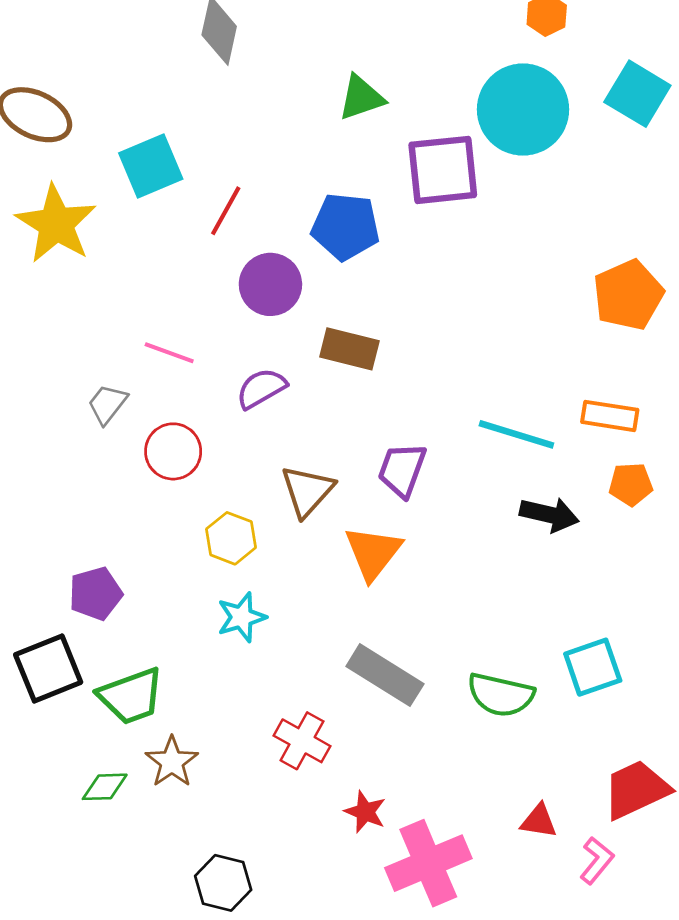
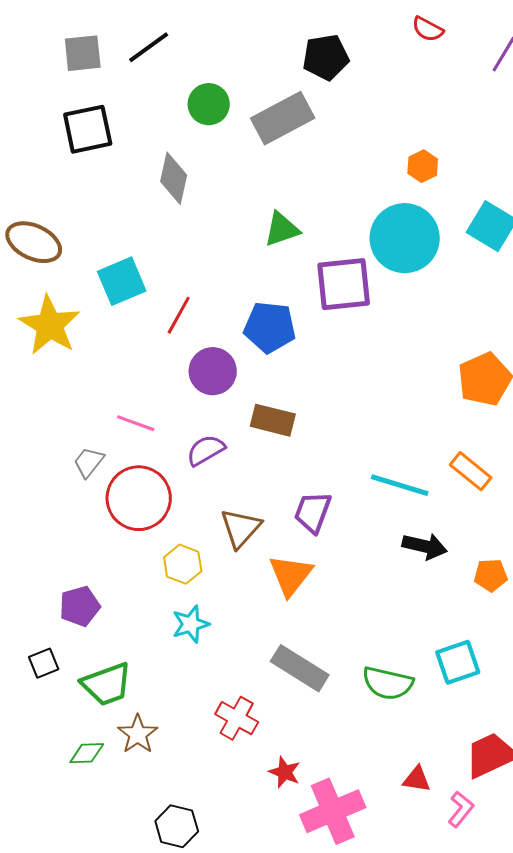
orange rectangle: (610, 416) -> (471, 471), turned 30
red circle: (173, 451) -> (139, 498), size x1.5
orange pentagon: (631, 484) -> (491, 575), moved
black square: (48, 668) -> (44, 663), size x0.6

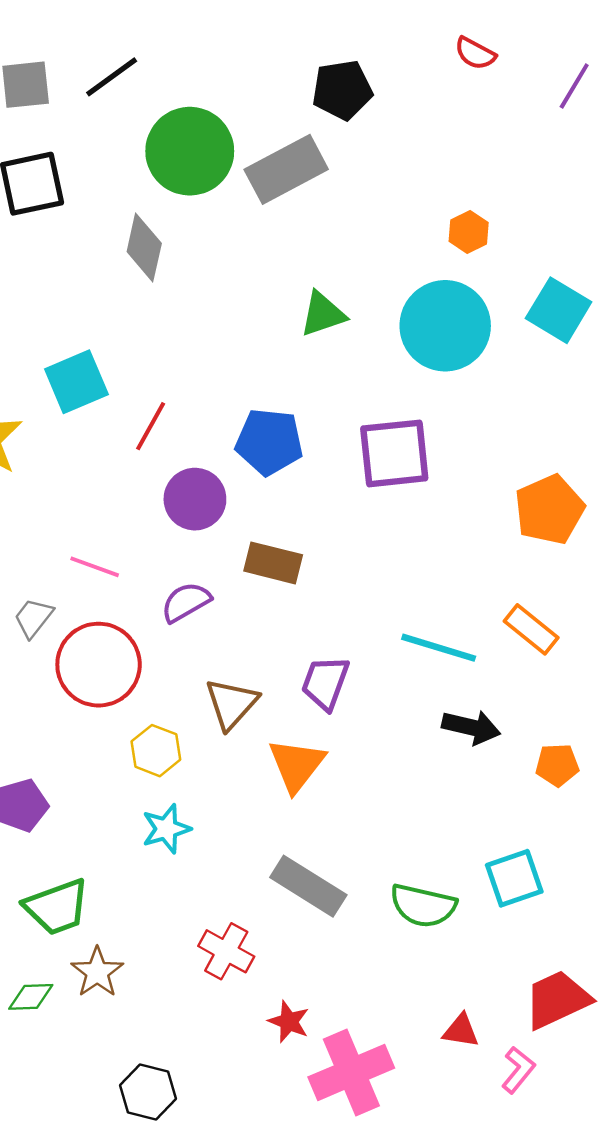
green circle: (209, 104) -> (190, 151), size x1.6
green triangle: (282, 229) -> (323, 314), moved
purple square: (344, 284) -> (394, 453), moved

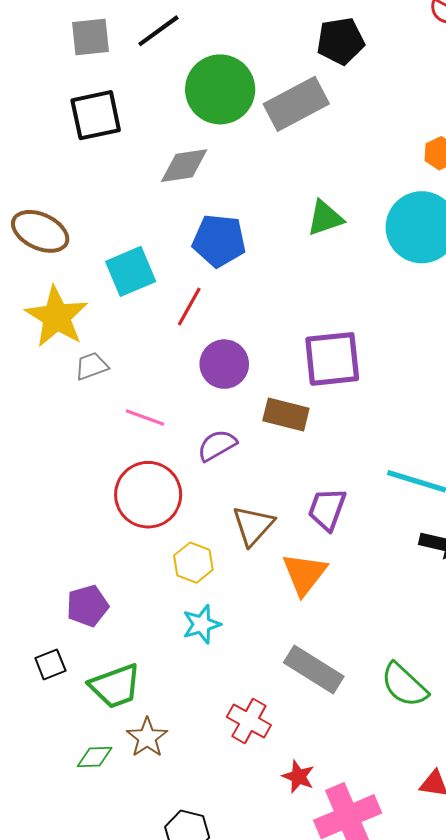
gray diamond: (144, 248) -> (184, 166), turned 69
blue pentagon: (269, 442) -> (219, 241), moved
purple square: (394, 453) -> (332, 359), moved
gray trapezoid: (33, 618) -> (92, 366), moved, turned 32
green semicircle: (423, 906) -> (404, 685), turned 30

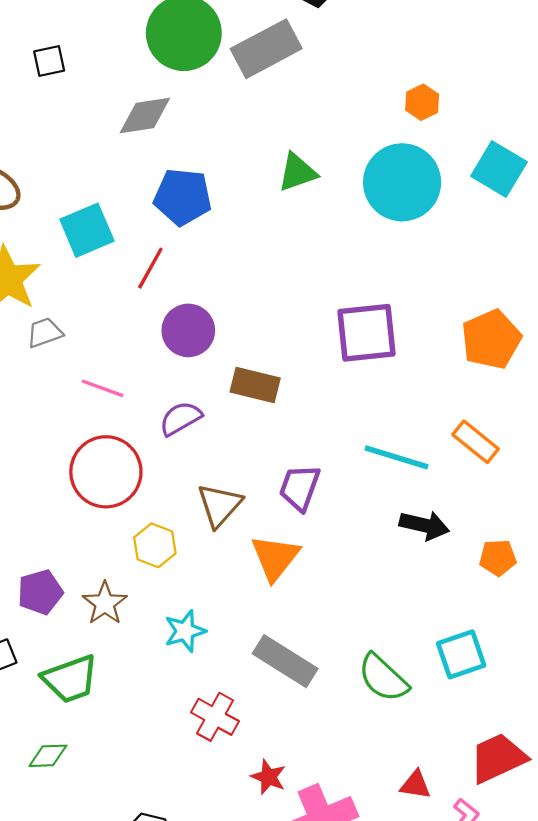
black square: (96, 115) -> (49, 61), size x0.6
purple square: (332, 359) -> (366, 333), moved
cyan star: (202, 624) -> (185, 631), moved
brown star: (147, 737) -> (105, 603), moved

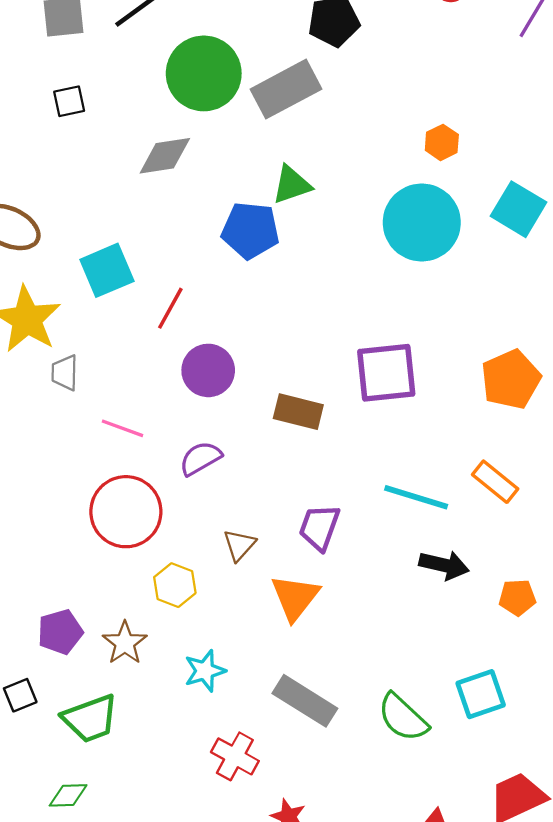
green triangle: (297, 172) -> (292, 185), moved
blue pentagon: (183, 197) -> (250, 230), moved
gray trapezoid: (45, 333) -> (65, 373), turned -69
brown rectangle: (255, 385) -> (298, 412), moved
brown triangle: (219, 505) -> (239, 545), size x0.7

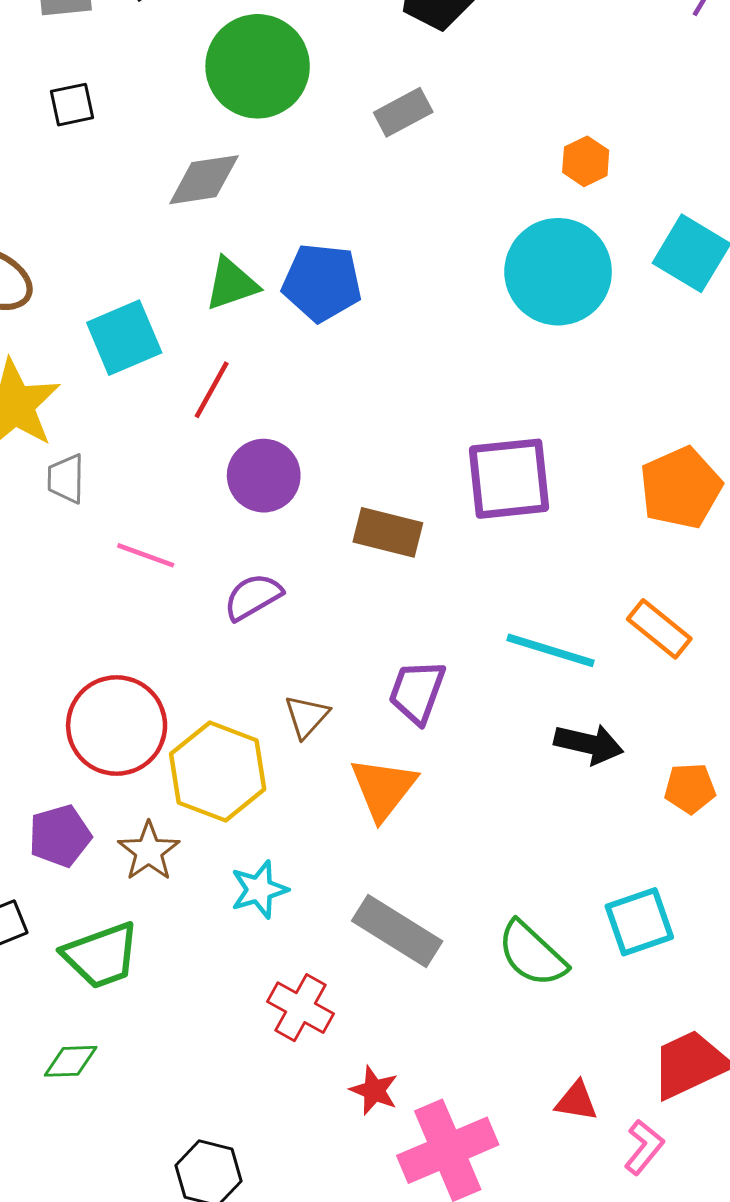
gray rectangle: (286, 89) -> (403, 112), moved, size x0.6
green triangle: (292, 185) -> (232, 284), moved
red circle: (126, 512) -> (117, 726), moved
yellow hexagon: (175, 585) -> (218, 771), size x1.6

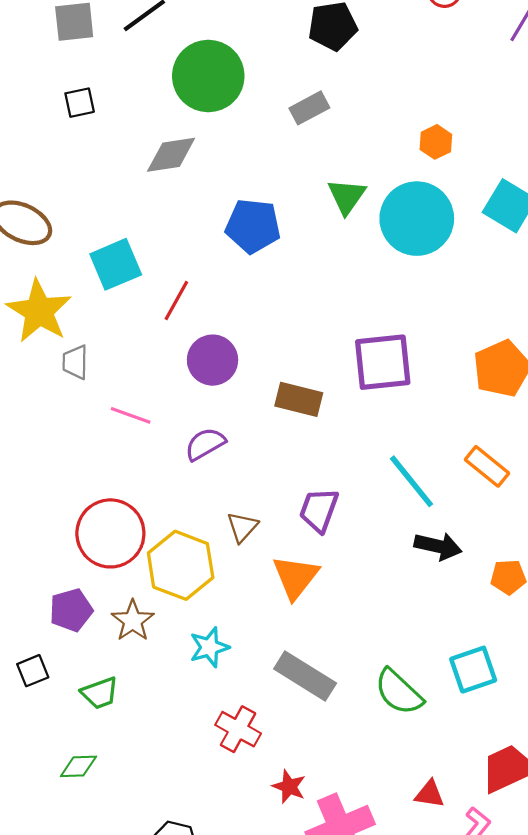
green triangle: (232, 284) -> (347, 196), moved, turned -36
cyan line: (550, 650) -> (411, 481), turned 34
green trapezoid: (101, 955) -> (100, 693), size x0.7

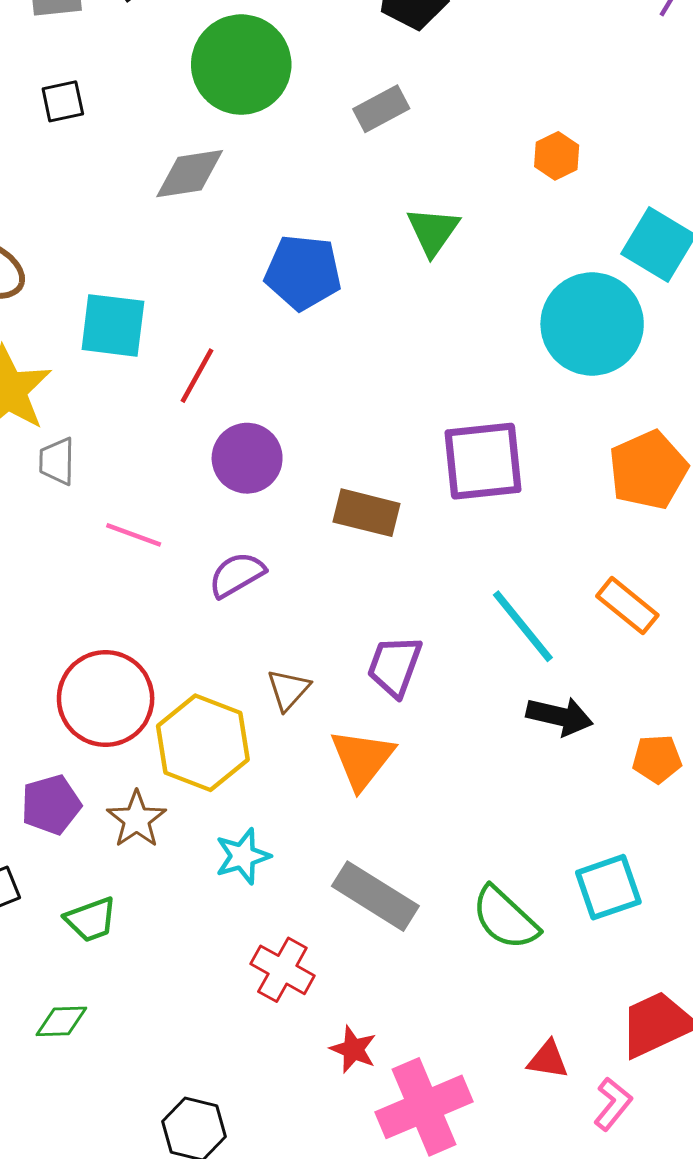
cyan circle: (417, 219) -> (592, 324), moved
cyan square: (116, 264) -> (113, 325), turned 30

